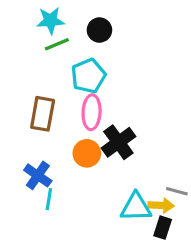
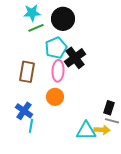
black circle: (99, 30) -> (63, 19), size x1.5
black cross: (118, 142) -> (75, 58), moved
black rectangle: (163, 228) -> (109, 108), moved

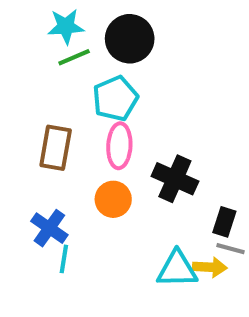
black cross: (75, 58) -> (175, 179), moved, turned -30

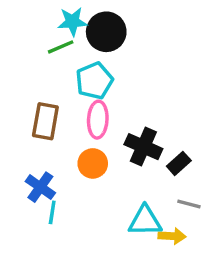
cyan star: (66, 26) -> (72, 22), moved
black rectangle: (224, 222) -> (179, 163), moved, turned 30
yellow arrow: (210, 267) -> (172, 236), moved

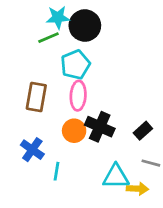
black cross: (143, 147) -> (100, 127), moved
cyan line: (52, 212) -> (57, 171), moved

